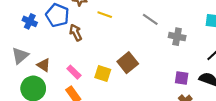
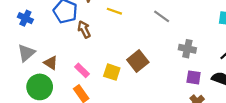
blue cross: (30, 21) -> (25, 18), moved
gray cross: (177, 37) -> (187, 49), moved

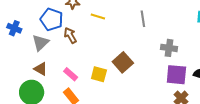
gray line: (162, 16) -> (143, 19), turned 49
gray triangle: (26, 53) -> (40, 43), moved
purple square: (194, 77) -> (176, 75), size x1.5

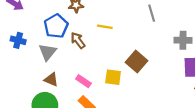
yellow line: (98, 17) -> (105, 27), moved
blue pentagon: (52, 19) -> (56, 26), turned 30

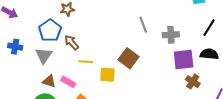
gray line: (152, 13) -> (143, 25), moved
yellow line: (105, 27) -> (86, 62), moved
pink rectangle: (83, 81) -> (68, 82), moved

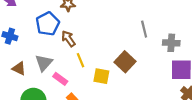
gray triangle: (44, 56) -> (44, 63), moved
yellow line: (86, 62) -> (81, 60), turned 56
brown triangle: (49, 81) -> (19, 69), moved

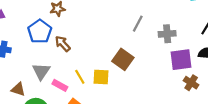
gray line: (144, 29) -> (138, 24), turned 49
yellow line: (81, 60) -> (80, 77), moved
brown triangle: (19, 69) -> (18, 89), moved

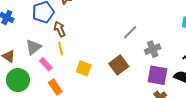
gray cross: (167, 34) -> (153, 49), turned -35
brown square: (123, 59) -> (119, 65), moved
yellow line: (80, 77) -> (61, 48), moved

